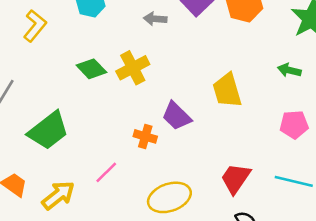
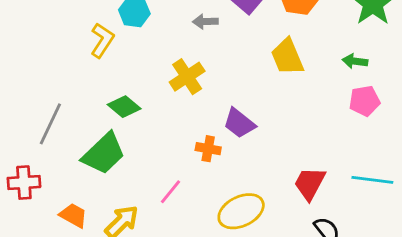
yellow L-shape: (35, 26) -> (102, 40), moved
green diamond: (91, 69) -> (124, 107), moved
yellow trapezoid: (227, 90) -> (287, 57), moved
pink pentagon: (294, 125) -> (364, 101), moved

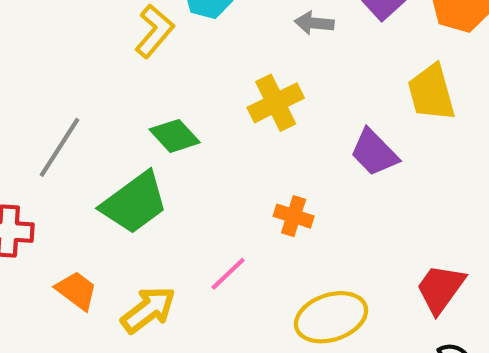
purple trapezoid: (239, 123) -> (374, 153), moved

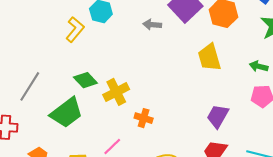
yellow cross: (276, 103) -> (116, 92), moved
purple trapezoid: (374, 153) -> (218, 116), moved, turned 75

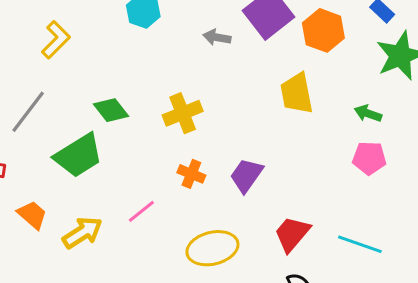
yellow L-shape: (75, 30) -> (56, 40), moved
yellow cross: (116, 92) -> (183, 113), moved
purple trapezoid: (218, 116) -> (246, 175), moved

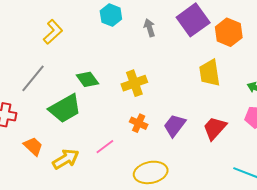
gray arrow: (217, 37) -> (149, 28), moved, turned 60
red trapezoid: (292, 234) -> (215, 128), moved

